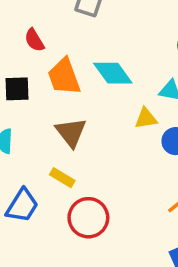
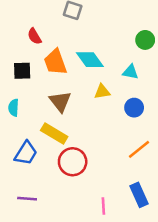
yellow triangle: (146, 118) -> (102, 92), moved
yellow rectangle: (62, 178) -> (54, 133), size x1.5

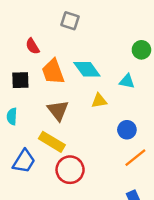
blue circle: (134, 108) -> (127, 130), moved

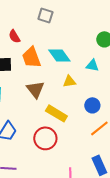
yellow rectangle: (52, 142) -> (56, 113), moved

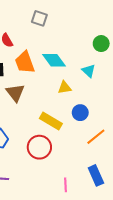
cyan triangle: (92, 65) -> (89, 71), turned 32
brown triangle: (35, 89) -> (15, 93), moved
blue circle: (92, 105) -> (80, 113), moved

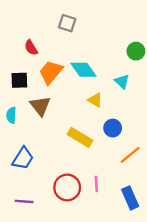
orange trapezoid: (25, 62) -> (51, 72), turned 60
yellow triangle: (65, 88) -> (95, 100), turned 40
red circle: (39, 147) -> (67, 187), moved
pink line: (66, 185) -> (96, 184), moved

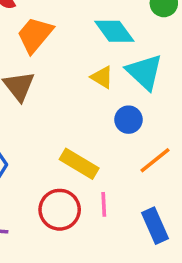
cyan diamond: (83, 70) -> (114, 31), moved
cyan triangle: (122, 81) -> (144, 72), moved, size x1.6
yellow rectangle: (80, 137) -> (79, 164), moved

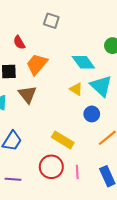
pink line: (104, 204) -> (77, 172), moved

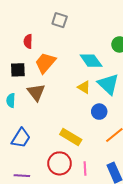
red semicircle: (19, 42) -> (28, 41), turned 32

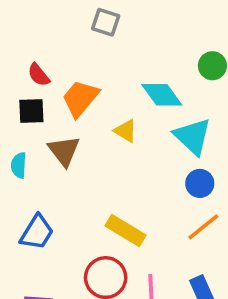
red semicircle: (28, 41) -> (39, 75), moved, turned -40
yellow triangle: (84, 87) -> (126, 131), moved
blue circle: (99, 112) -> (200, 183), moved

